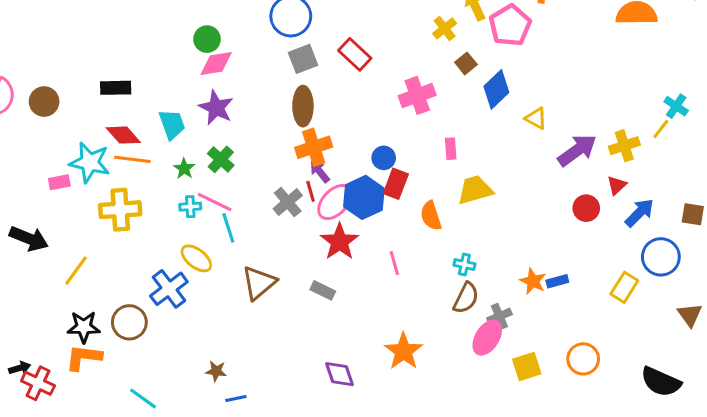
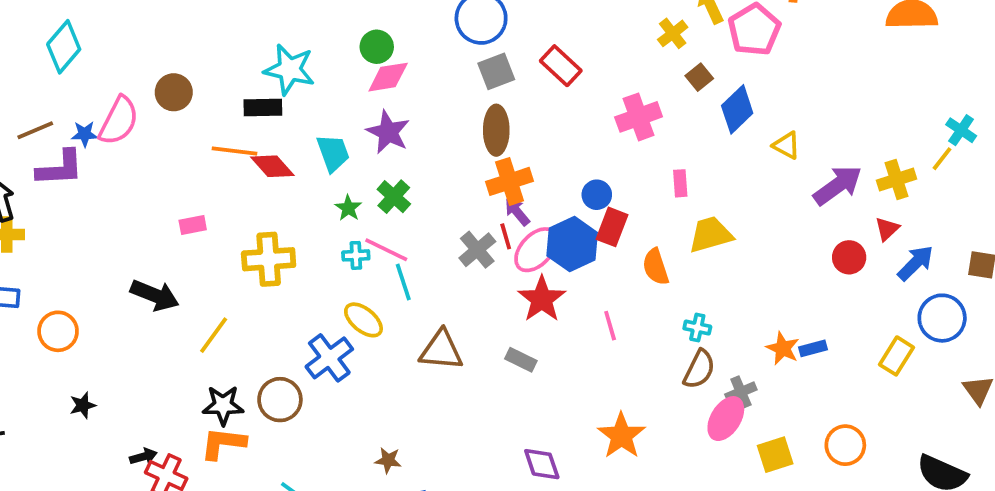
brown circle: (44, 102) -> (174, 92), moved
orange line: (132, 159) -> (234, 151), moved
cyan star: (90, 162) -> (289, 70), moved
brown triangle: (259, 283) -> (441, 350), turned 45

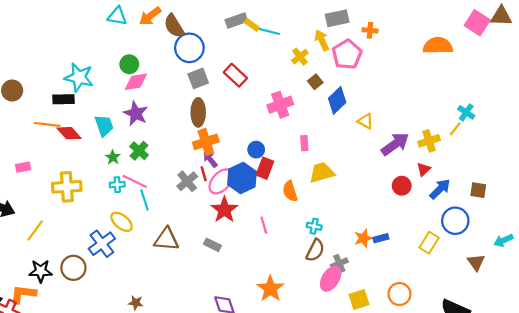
orange star: (783, 348) -> (363, 238), turned 30
orange L-shape: (223, 443) -> (23, 294), moved

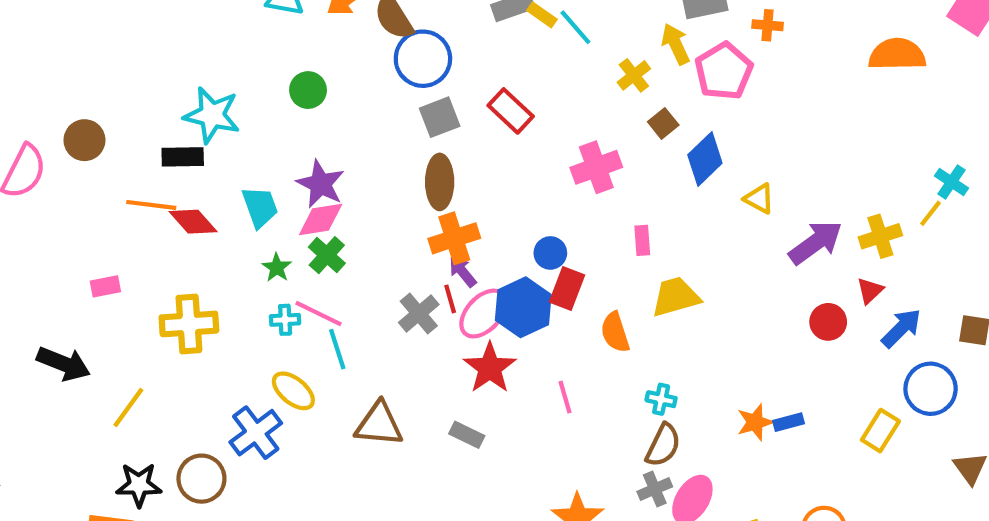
cyan line: (269, 31) -> (575, 27), turned 35
pink diamond: (136, 82) -> (321, 220), moved
gray cross: (339, 263) -> (655, 489), moved

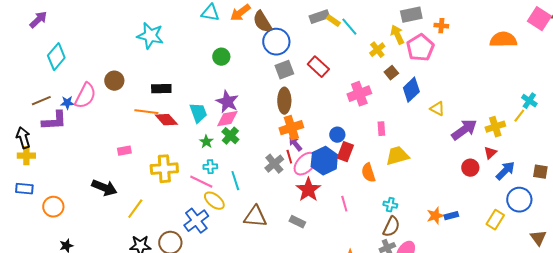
cyan star: (212, 115) -> (150, 36), moved
pink line: (318, 314) -> (201, 182), moved

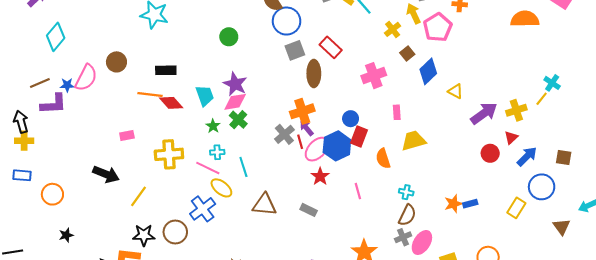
brown ellipse: (284, 101) -> (314, 74), moved
gray cross: (274, 164) -> (284, 134), moved
red star: (308, 190) -> (320, 176), size x0.7

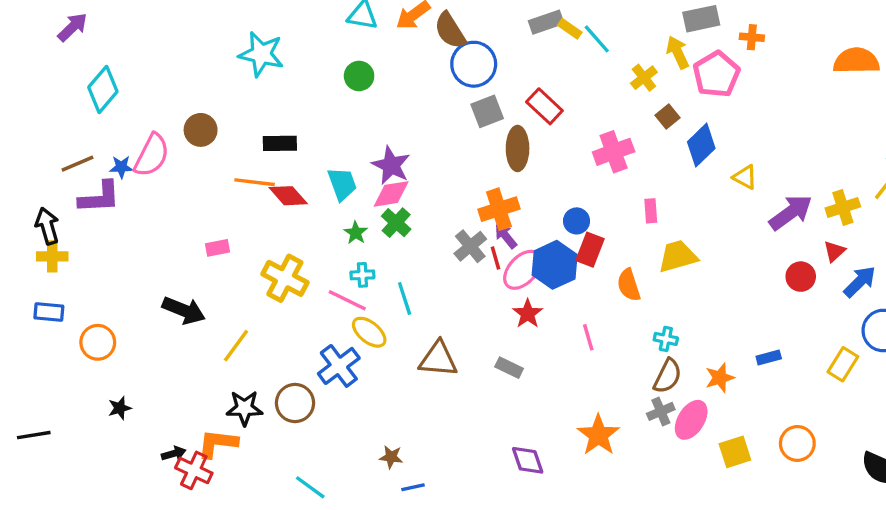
green circle: (229, 37) -> (359, 76), moved
yellow cross: (169, 154) -> (285, 278), turned 32
orange star: (453, 204) -> (720, 378), moved

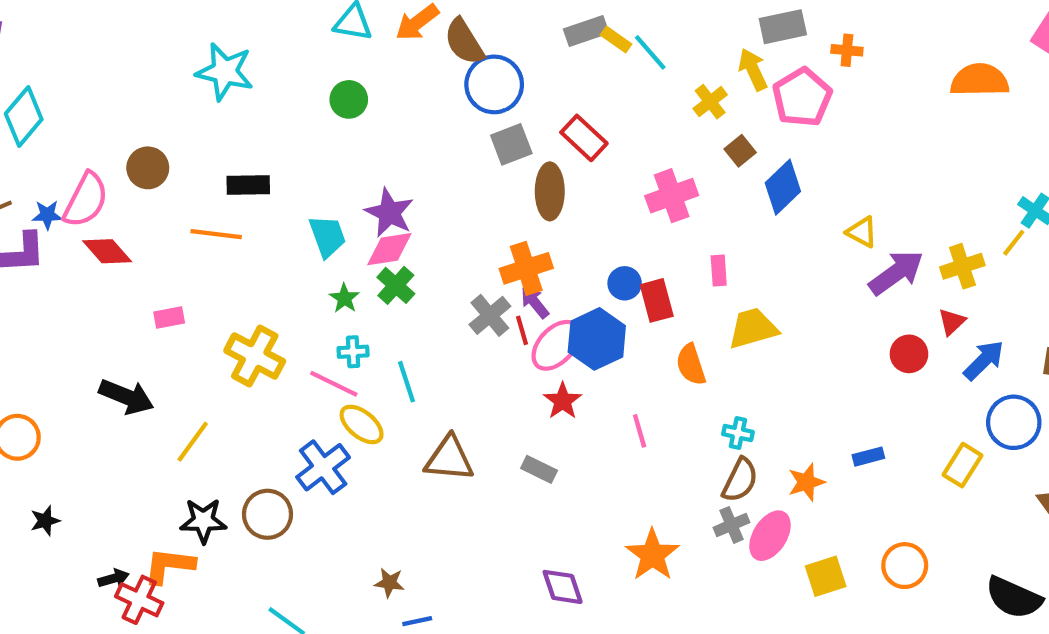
yellow triangle: (745, 177) -> (862, 232), moved
red diamond: (288, 196) -> (107, 251), moved
red rectangle: (590, 250) -> (657, 300), moved, turned -36

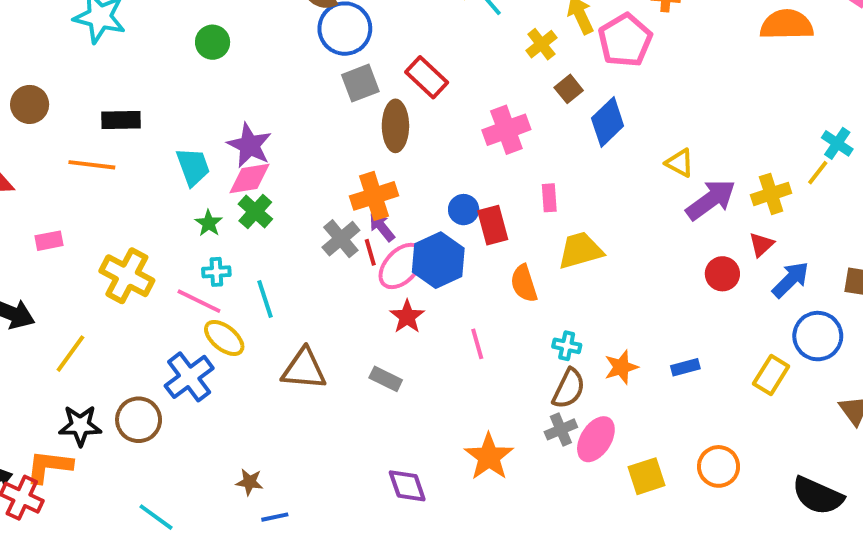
orange star: (806, 482) -> (621, 367), moved

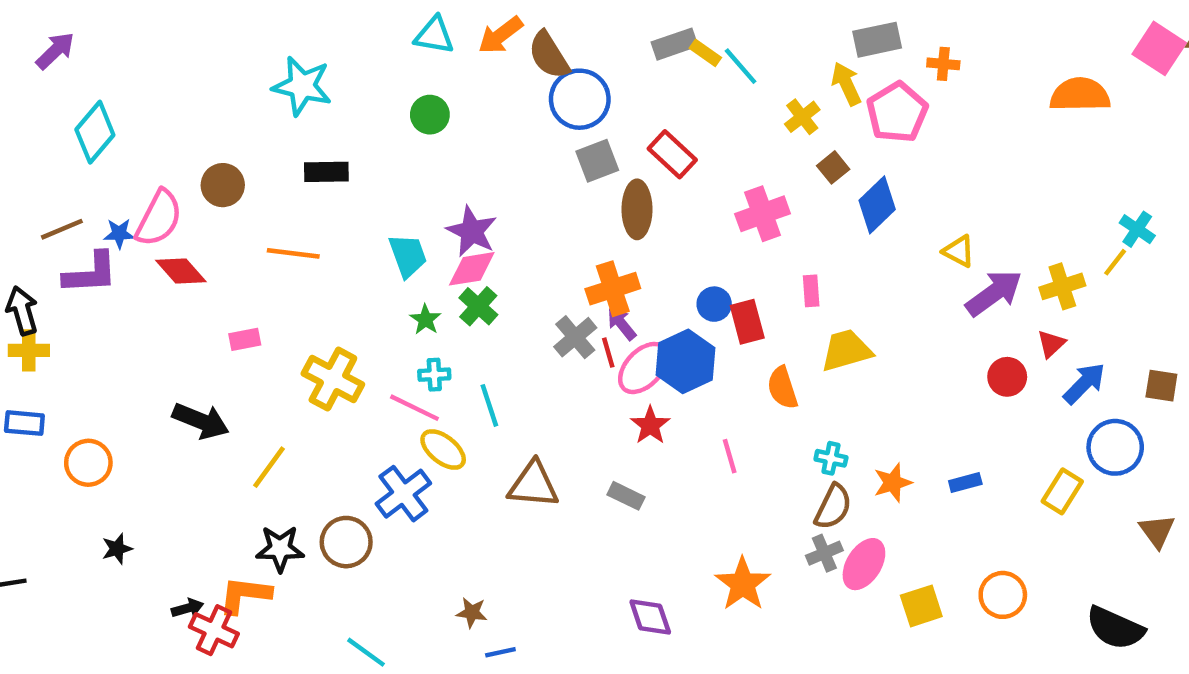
black rectangle: (121, 120) -> (326, 172), moved

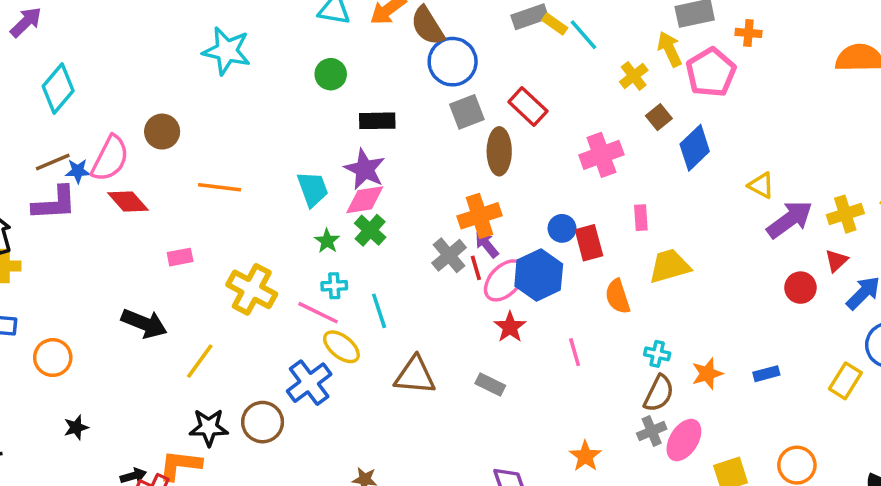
black rectangle: (326, 172) -> (377, 121), moved
brown line: (62, 229) -> (53, 162), moved
orange star: (743, 584) -> (585, 456), size x0.7

